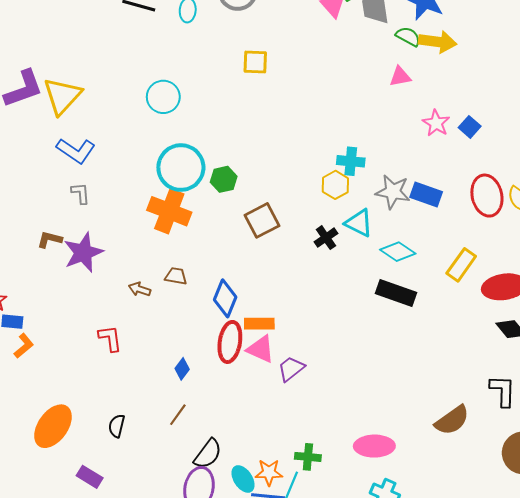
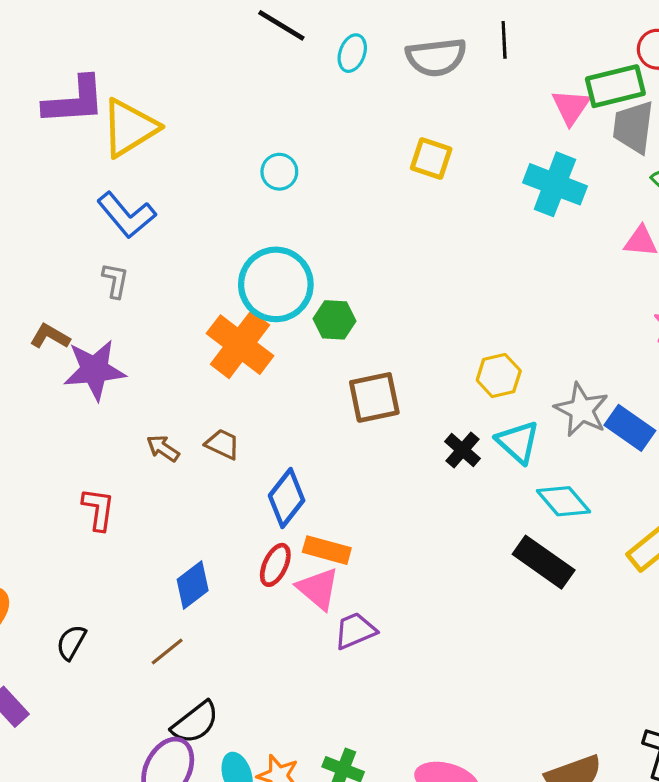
cyan circle: (163, 97) -> (279, 172), size x0.7
cyan cross: (351, 161) -> (555, 184), moved, size x1.4
black cross: (326, 238) -> (462, 450), turned -30
red ellipse: (230, 342) -> (275, 565), size x0.7
blue diamond: (182, 369) -> (193, 585), size x1.4

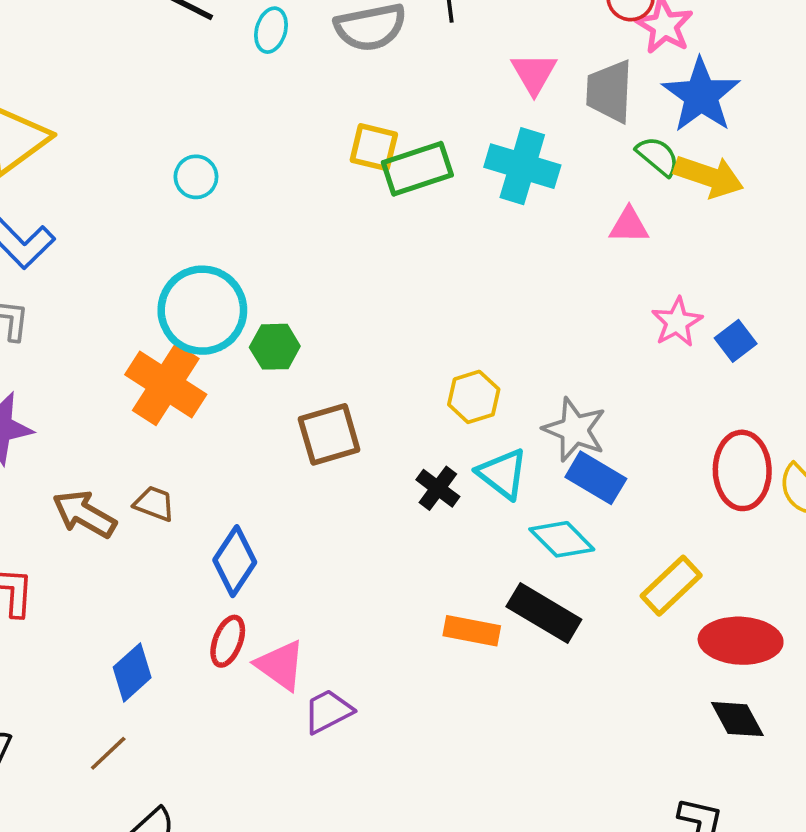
green rectangle: (615, 86) -> (417, 169), moved
blue rectangle: (630, 428) -> (596, 478), moved
brown arrow: (163, 448) -> (84, 514), size x1.6
orange rectangle: (327, 550) -> (472, 631), moved

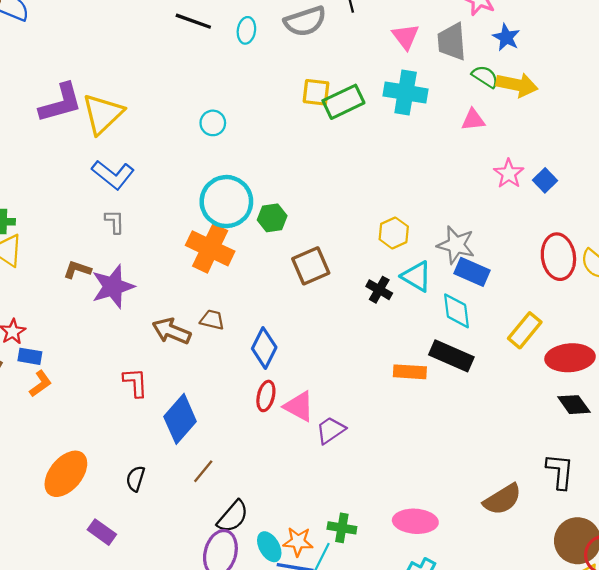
blue star: (701, 95) -> (506, 37), size x0.6
cyan diamond: (562, 539) -> (457, 311), turned 45
blue diamond: (132, 672) -> (180, 419), moved, size x1.4

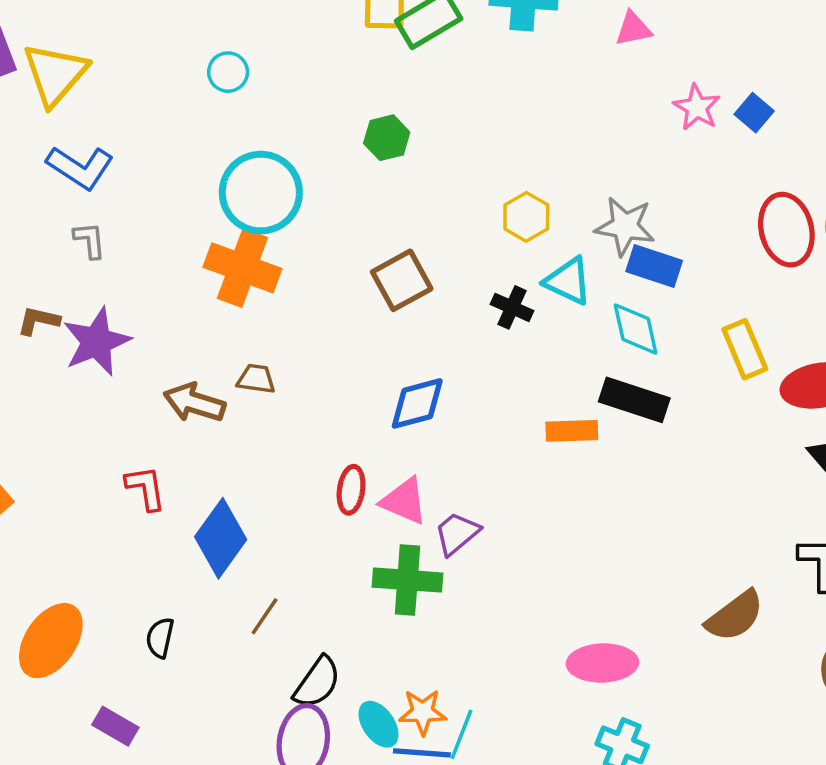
green hexagon: (272, 218) -> (387, 138), moved
yellow rectangle: (525, 330) -> (745, 349), turned -57
blue diamond: (264, 348) -> (417, 403), moved, turned 54
green cross: (342, 528) -> (407, 580), moved, size x1.5

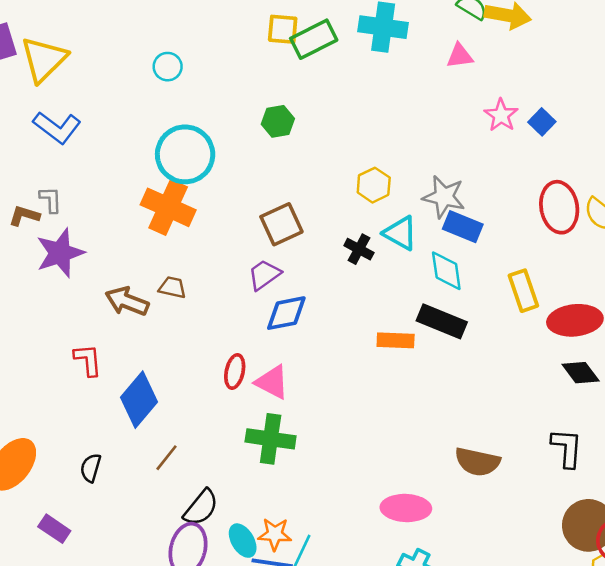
gray L-shape: (90, 240) -> (51, 200), moved
brown L-shape: (38, 321) -> (24, 216), moved
purple trapezoid: (457, 533) -> (264, 275), moved
brown semicircle: (735, 616) -> (477, 462), moved, turned 45

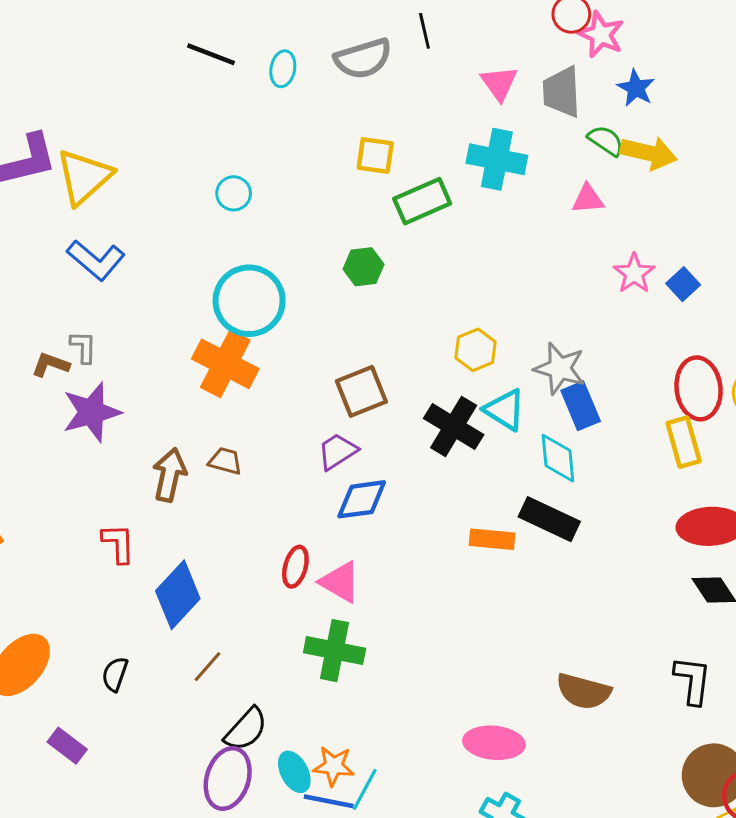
green rectangle: (314, 39) -> (422, 201), moved
blue rectangle: (463, 227) -> (581, 406), turned 42
black cross: (359, 249) -> (454, 427), size x1.6
yellow rectangle: (523, 291) -> (684, 442), moved
brown arrow: (127, 301) -> (169, 475), turned 78

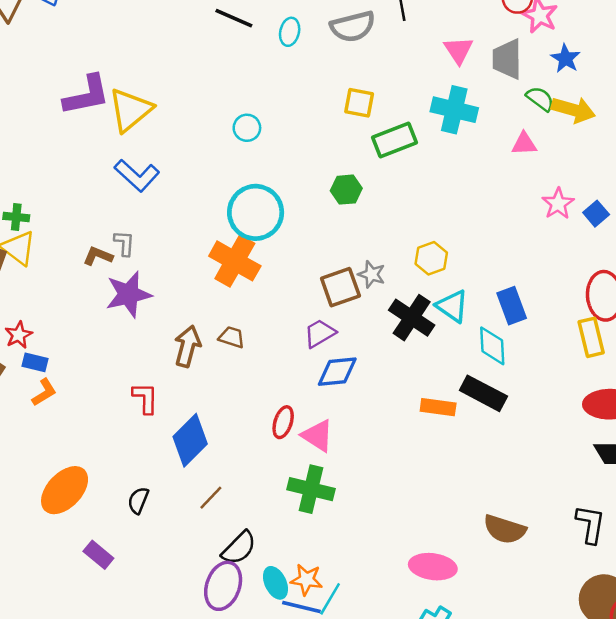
gray star: (560, 368) -> (372, 274), moved, size x0.7

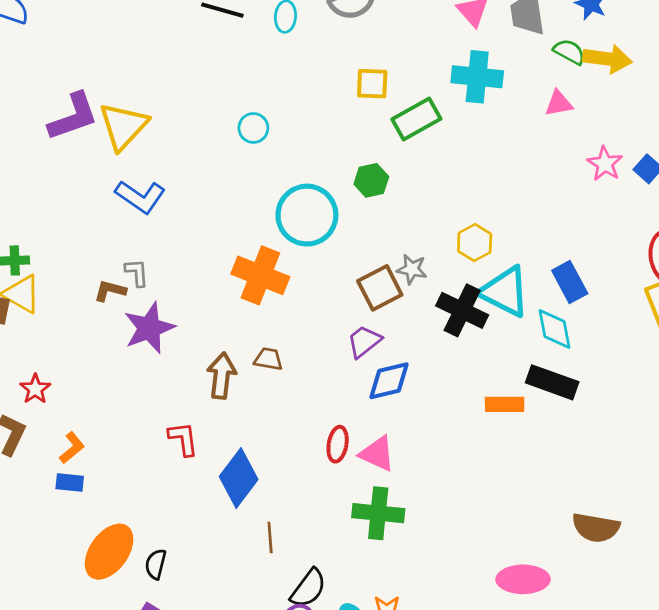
cyan circle: (256, 212) -> (307, 215), moved
cyan triangle: (452, 306) -> (505, 292), size x1.4
blue rectangle: (35, 362) -> (70, 482), moved
brown line: (211, 498) -> (270, 538), turned -40
black semicircle: (138, 500) -> (156, 564), moved

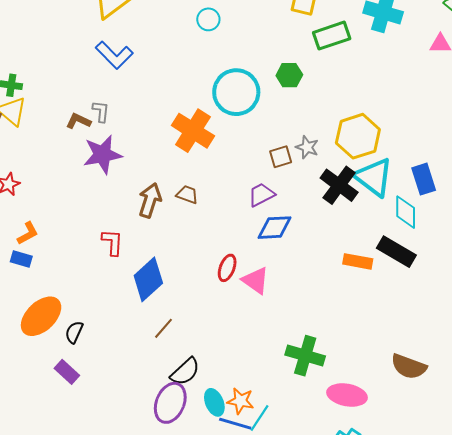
yellow hexagon: (475, 243) -> (358, 136), size x1.6
brown square: (380, 288) -> (281, 157), size x0.7
green cross: (378, 513) -> (305, 356), moved
brown line: (270, 538) -> (164, 328), turned 35

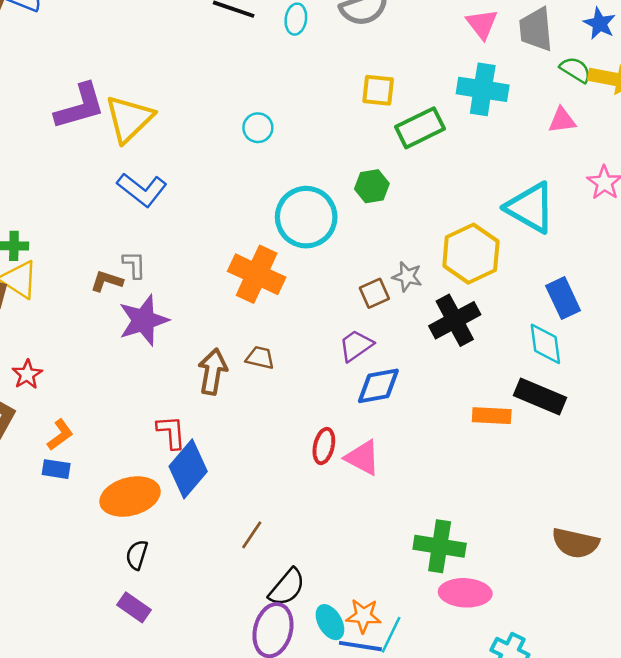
cyan triangle: (374, 177) -> (530, 208), moved
black cross: (339, 185) -> (455, 320), turned 33
blue diamond: (148, 279) -> (188, 469), moved
orange ellipse: (41, 316) -> (130, 497), moved, turned 36
pink ellipse: (347, 395) -> (465, 593), moved

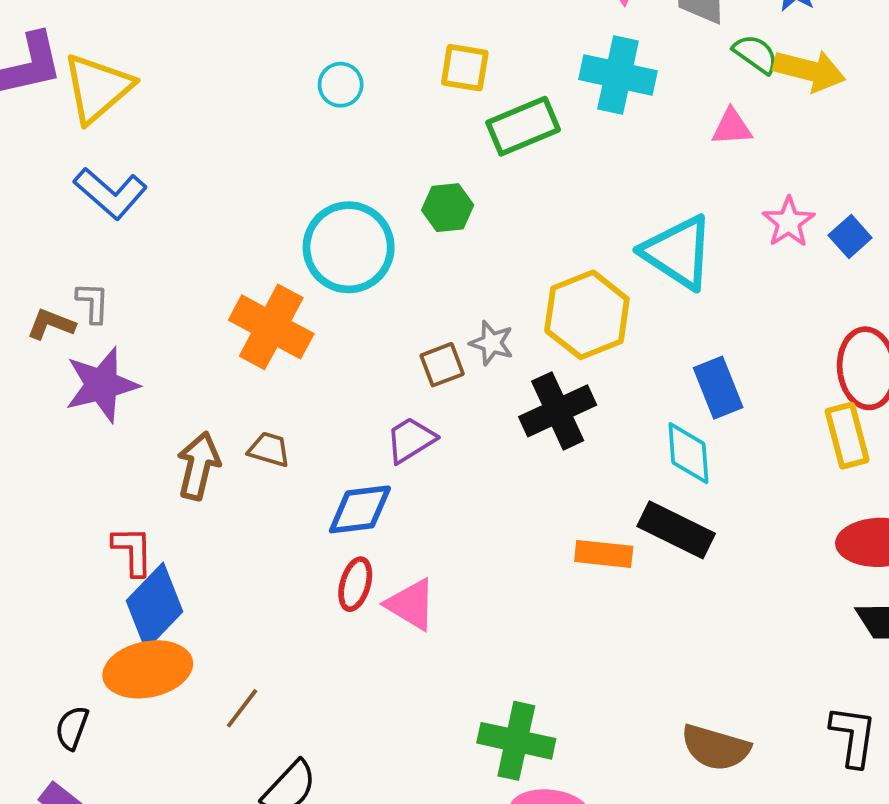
cyan circle: (258, 128) -> (341, 85), moved
blue diamond: (378, 386) -> (360, 509), moved
orange ellipse: (130, 497) -> (148, 669), moved

